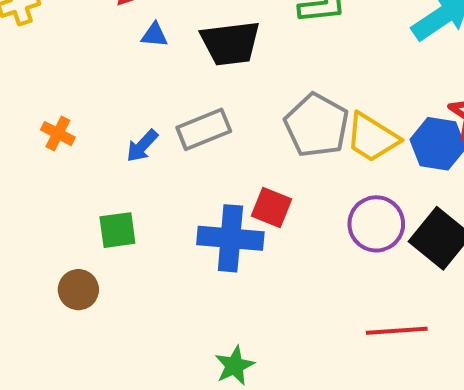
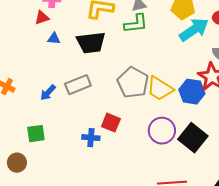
blue cross: (230, 238) -> (91, 138), size x0.6

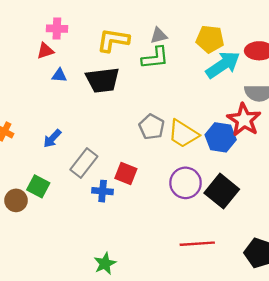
gray pentagon: (133, 83) -> (152, 127), size x0.7
gray rectangle: (78, 85) -> (84, 163), moved, turned -30
green square: (36, 134) -> (38, 186), turned 36
brown circle: (17, 163) -> (16, 200), moved

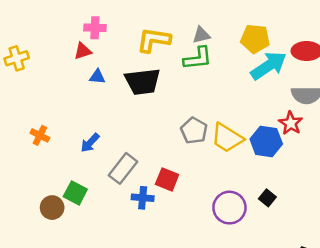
red star: (244, 120) -> (291, 123), size x0.7
purple circle: (186, 183) -> (229, 208), moved
black square: (222, 191) -> (267, 198), size x0.5

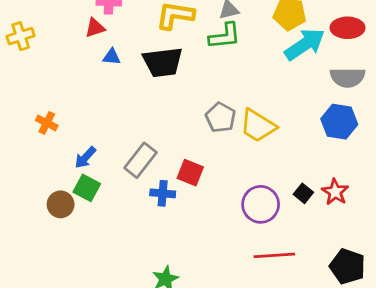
red star: (291, 123) -> (335, 192), moved
blue hexagon: (266, 142) -> (339, 122), moved
blue arrow: (90, 143) -> (85, 157), moved

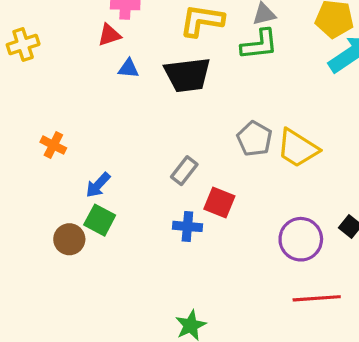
gray rectangle: (141, 160) -> (184, 171), moved, size x0.7

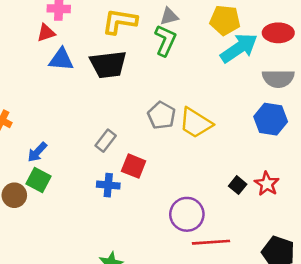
green L-shape: (259, 45) -> (165, 40), turned -60
blue triangle: (128, 68) -> (61, 59), size x1.5
purple circle: (301, 239) -> (187, 214), moved

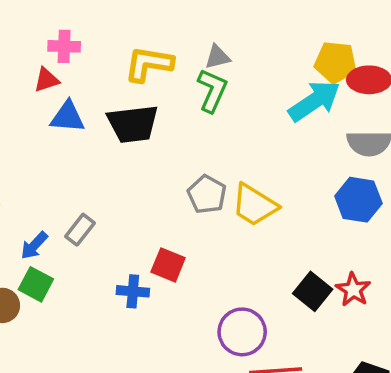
yellow pentagon: (225, 20) -> (336, 62), moved
gray rectangle: (106, 141) -> (80, 230), moved
black square: (238, 185) -> (313, 291), size x1.5

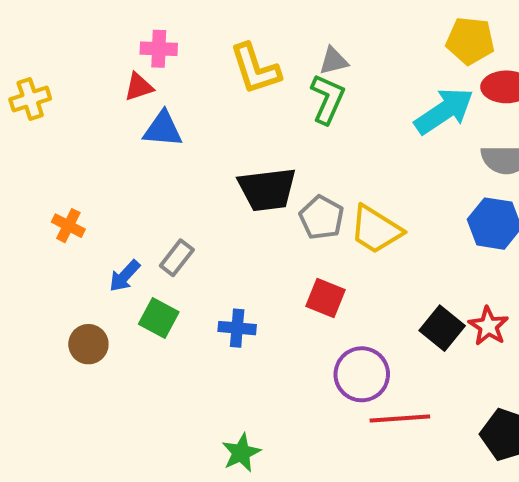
yellow pentagon: (336, 62) -> (470, 41), moved
yellow L-shape: (149, 64) -> (255, 69), turned -117
black trapezoid: (133, 124) -> (267, 189), moved
red square: (168, 265) -> (326, 298), moved
green square: (36, 284) -> (159, 318), moved

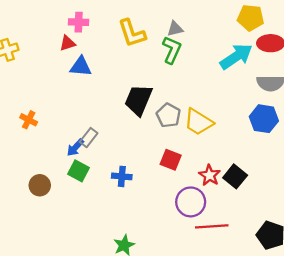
black trapezoid: (267, 189) -> (138, 100), turned 120
blue arrow: (125, 276) -> (75, 148), moved
red star: (488, 326) -> (210, 175), moved

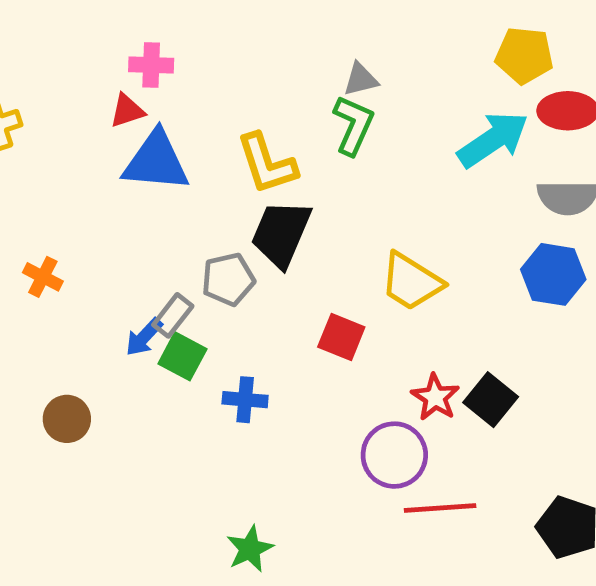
yellow L-shape: (132, 33) -> (267, 164), moved
blue triangle: (81, 67) -> (156, 161), size x1.4
gray pentagon: (168, 115) -> (228, 279), moved, turned 30
red square: (171, 160) -> (341, 337), moved
green square: (79, 171) -> (182, 356), moved

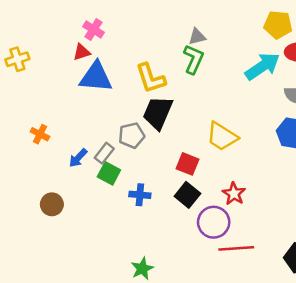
pink cross: (151, 65) -> (94, 29), turned 30
blue arrow: (144, 337) -> (78, 158), moved
black square: (491, 400) -> (187, 195), moved

